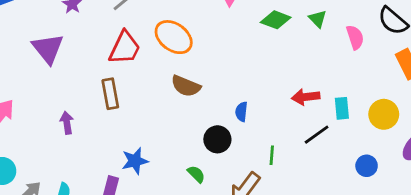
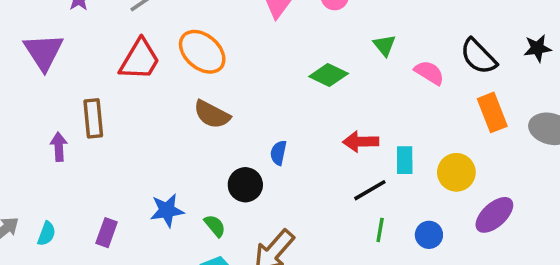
green diamond: (276, 20) -> (329, 75), moved
pink semicircle: (355, 37) -> (429, 73), turned -45
brown rectangle: (110, 94) -> (93, 118), moved
green line: (272, 155) -> (380, 230), moved
blue star: (135, 161) -> (167, 210), moved

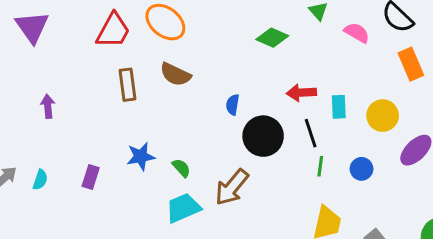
brown rectangle: (93, 118) -> (127, 85), moved
black circle: (245, 185) -> (263, 136), moved, size x1.4
black line: (370, 190) -> (311, 133), turned -76

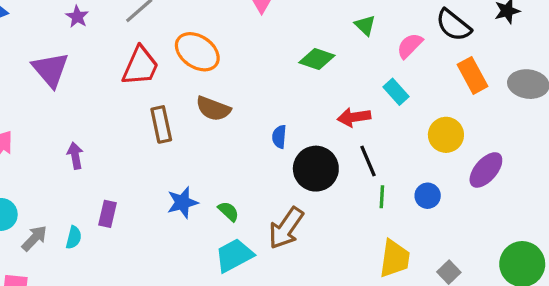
pink semicircle: (357, 33) -> (410, 46), turned -70
cyan rectangle: (339, 107) -> (396, 92), moved, turned -35
purple rectangle: (91, 177) -> (107, 214), moved

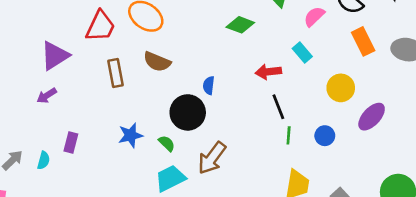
purple triangle: (51, 70) -> (55, 56), moved, turned 36
purple arrow: (75, 156) -> (47, 96), turned -114
black circle: (316, 169) -> (188, 112), moved

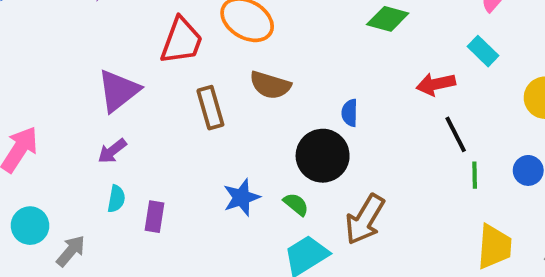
cyan semicircle: (44, 160) -> (116, 199), moved

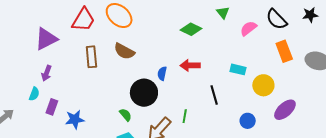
cyan rectangle: (483, 51) -> (238, 69), moved, turned -42
red arrow: (436, 84) -> (190, 65), moved
purple arrow: (112, 151) -> (46, 73), moved, turned -42
green line: (475, 175) -> (185, 116), moved
blue star: (241, 197) -> (75, 119), moved

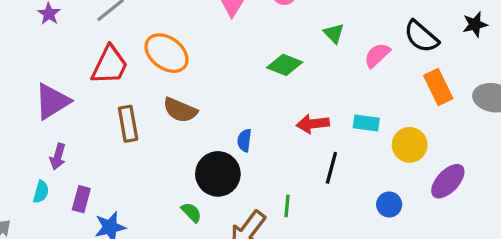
red arrow: (190, 65) -> (313, 124), moved
black line: (214, 95) -> (331, 168), turned 36
purple rectangle: (52, 107) -> (81, 199), moved

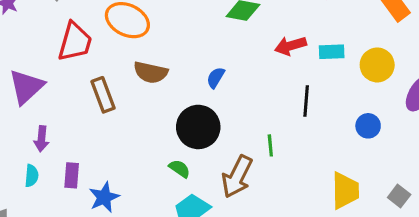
red arrow: (313, 124) -> (291, 46), moved
blue semicircle: (244, 140) -> (216, 78), moved, turned 35

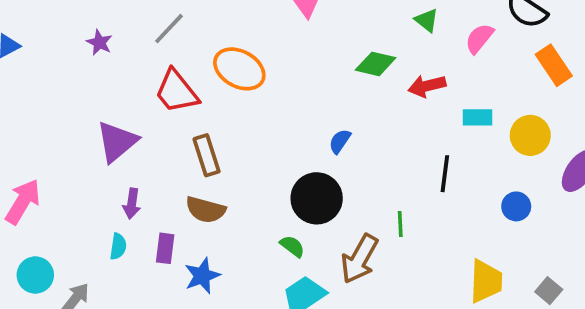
red trapezoid: (75, 42) -> (176, 91), turned 123
red arrow: (291, 46) -> (427, 86), moved
brown semicircle: (151, 72) -> (206, 210), moved

